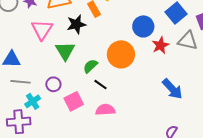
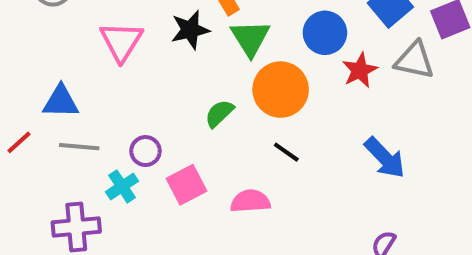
green triangle: (65, 51) -> (250, 38), moved
black line: (101, 85) -> (286, 152), moved
cyan cross: (33, 101) -> (122, 186), moved

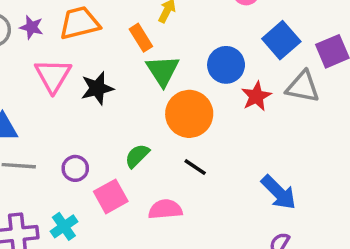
black star: (190, 30) -> (97, 88), moved
green semicircle: (219, 113) -> (137, 156), moved
blue arrow: (385, 158) -> (279, 192), moved
cyan cross: (122, 186) -> (64, 226), moved

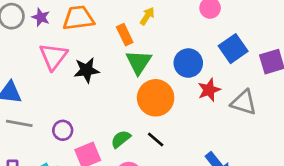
gray triangle: (303, 87) -> (244, 102), moved
green semicircle: (137, 156) -> (121, 139), moved

